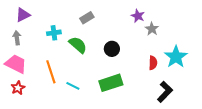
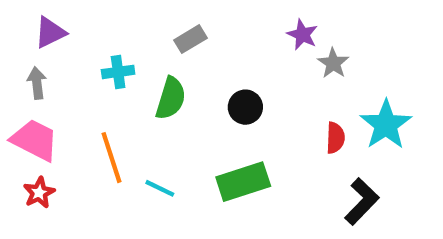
green semicircle: (78, 45) -> (171, 98), turned 66

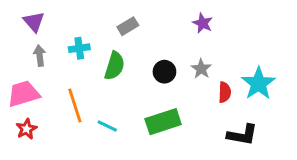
purple triangle: (50, 32) -> (34, 22), turned -45
gray star: (333, 63) -> (201, 69), moved
gray arrow: (37, 83) -> (40, 56), moved
pink trapezoid: (35, 140) -> (24, 94), turned -44
black L-shape: (362, 201) -> (242, 135), turned 56

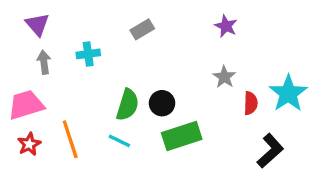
green semicircle: (115, 66) -> (128, 105), moved
black circle: (164, 72) -> (162, 103), moved
orange line: (75, 105) -> (70, 139), moved
black L-shape: (242, 135) -> (270, 151), turned -52

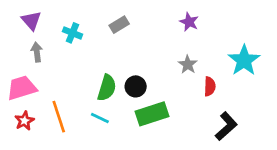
cyan cross: (88, 54) -> (72, 33), moved, turned 30
cyan star: (288, 93) -> (244, 60), moved

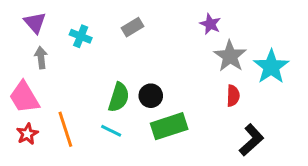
gray star: (188, 64) -> (230, 56), moved, size x1.5
pink trapezoid: (22, 88) -> (24, 97), turned -104

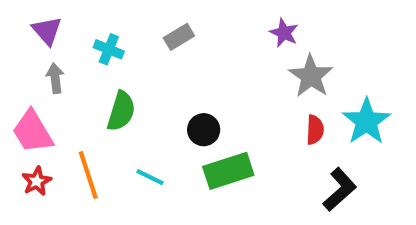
cyan star: (271, 67) -> (366, 121), moved
green semicircle: (119, 97) -> (121, 111), moved

